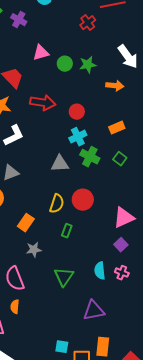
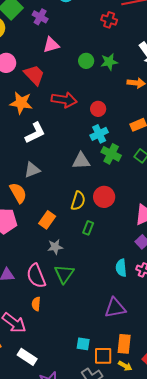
red cross: (88, 23) -> (109, 20), turned -35
pink triangle: (41, 53) -> (51, 45), moved
green triangle: (64, 277) -> (64, 274), moved

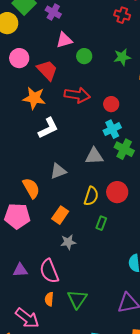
green circle: (86, 61) -> (84, 56), moved
gray triangle: (32, 170) -> (58, 171), moved
green triangle: (64, 274) -> (77, 299), moved

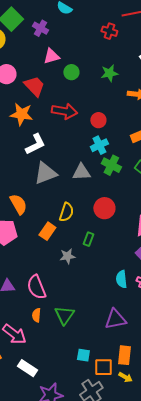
gray triangle: (58, 171) -> (45, 173), moved, size x1.4
yellow semicircle: (91, 196) -> (66, 212), moved
gray star: (68, 242) -> (67, 256), moved

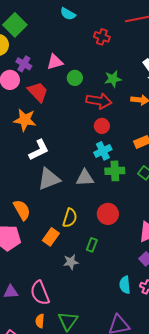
purple cross: (40, 28) -> (24, 64), moved
red cross: (109, 31) -> (102, 37), moved
red arrow: (64, 111) -> (99, 101), moved
green cross: (111, 165) -> (115, 171), turned -30

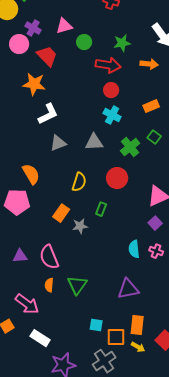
cyan cross: (103, 151) -> (112, 115), turned -36
green cross: (115, 171) -> (130, 147), moved, turned -36
gray triangle: (49, 179) -> (58, 143), size x0.7
orange rectangle: (51, 237) -> (61, 213), moved

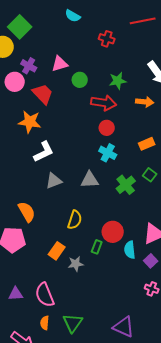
red circle: (117, 178) -> (113, 232), moved
cyan semicircle: (134, 249) -> (130, 250), moved
purple triangle: (128, 289) -> (124, 327), turned 35

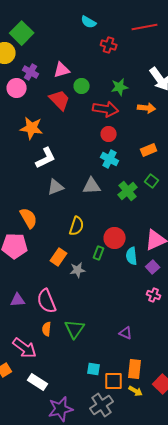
cyan semicircle: (73, 16) -> (89, 22), moved
red trapezoid: (43, 94) -> (60, 100), moved
purple triangle: (124, 327) -> (126, 333), size x0.6

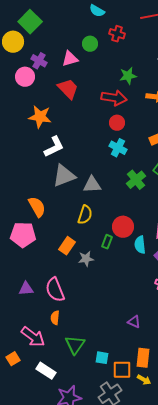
green circle: (82, 86) -> (90, 44), moved
gray triangle: (92, 186) -> (92, 185), moved
gray triangle: (56, 187) -> (64, 176), size x1.4
green triangle: (75, 329) -> (75, 345), moved

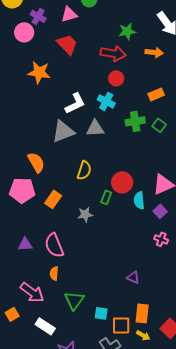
white L-shape: (54, 147) -> (75, 103), moved
cyan cross: (118, 148) -> (106, 101), moved
green cross: (136, 180) -> (135, 121), moved, turned 30
gray triangle: (92, 185) -> (95, 128), moved
orange rectangle: (67, 246) -> (53, 199), moved

